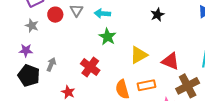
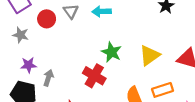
green star: (107, 37) -> (111, 52), moved
purple star: (26, 50) -> (29, 65), moved

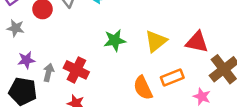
green star: (111, 52) -> (115, 40), turned -30
red cross: (94, 76) -> (76, 70), moved

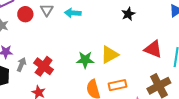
green star: (115, 40) -> (85, 60), moved
red triangle: (197, 42) -> (153, 49), moved

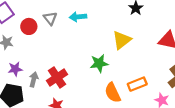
yellow triangle: (110, 55) -> (122, 40), moved
red cross: (44, 66) -> (57, 77), turned 30

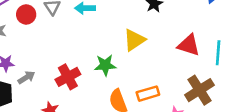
red cross: (57, 77) -> (68, 77), moved
gray arrow: (34, 79) -> (26, 77), turned 40

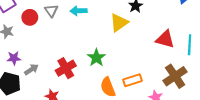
yellow triangle: (134, 40) -> (119, 23), moved
green star: (105, 65) -> (96, 58), turned -30

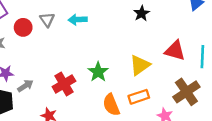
yellow triangle: (119, 23) -> (140, 65), moved

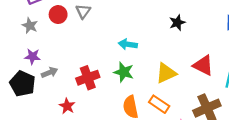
cyan arrow: (78, 20) -> (128, 44), moved
green star: (98, 72) -> (124, 72), turned -30
orange rectangle: (139, 97) -> (159, 104), turned 42

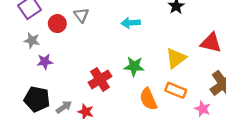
cyan arrow: (128, 44) -> (131, 23), moved
purple star: (32, 56) -> (45, 62), moved
gray arrow: (50, 72) -> (64, 107), moved

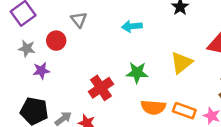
red circle: (57, 24) -> (56, 41), moved
orange rectangle: (176, 90) -> (184, 111), moved
orange semicircle: (148, 99) -> (153, 107), turned -60

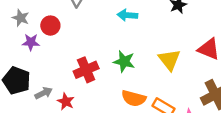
red circle: (56, 41) -> (50, 26), moved
yellow triangle: (181, 63) -> (169, 60), turned -40

